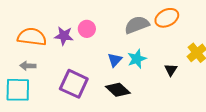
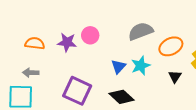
orange ellipse: (167, 18) -> (171, 46), moved
orange semicircle: (32, 37) -> (35, 43), size x0.7

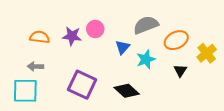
blue triangle: (118, 67) -> (123, 47), moved

